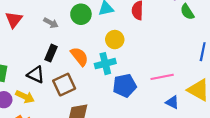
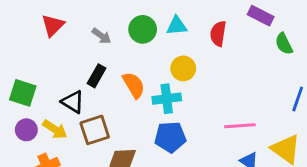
brown square: (64, 85) -> (95, 130), moved
blue pentagon: (125, 86) -> (170, 137), moved

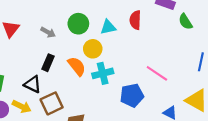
cyan triangle: (177, 26) -> (108, 27), moved
yellow circle: (183, 68) -> (93, 49), moved
pink line: (240, 126) -> (157, 73), moved, turned 45
blue pentagon: (170, 137) -> (132, 95), moved

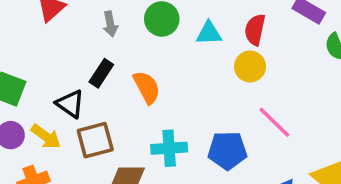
gray arrow: (48, 32) -> (110, 24), turned 40
yellow circle: (93, 49) -> (250, 67), moved
cyan cross: (103, 73) -> (169, 148), moved

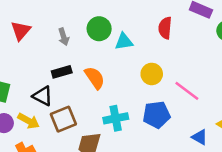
cyan triangle: (209, 33) -> (124, 41), moved
yellow circle: (250, 67) -> (152, 74), moved
black rectangle: (101, 73) -> (62, 72), turned 48

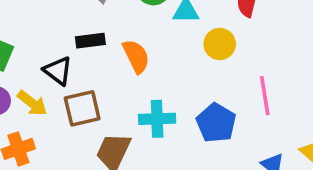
yellow circle: (152, 74) -> (220, 44), moved
pink line: (187, 91) -> (265, 96), turned 35
blue pentagon: (157, 115) -> (216, 123), turned 30

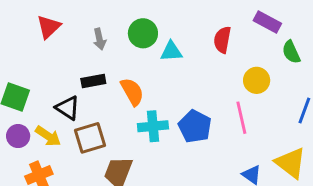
yellow circle: (220, 44) -> (257, 80), moved
cyan cross: (157, 119) -> (153, 126), moved
blue pentagon: (216, 123) -> (195, 126), moved

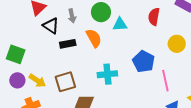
orange semicircle: (132, 92) -> (94, 38), moved
black triangle: (68, 108) -> (51, 26), moved
pink line: (241, 118) -> (165, 81), moved
blue pentagon: (195, 126) -> (144, 62), moved

